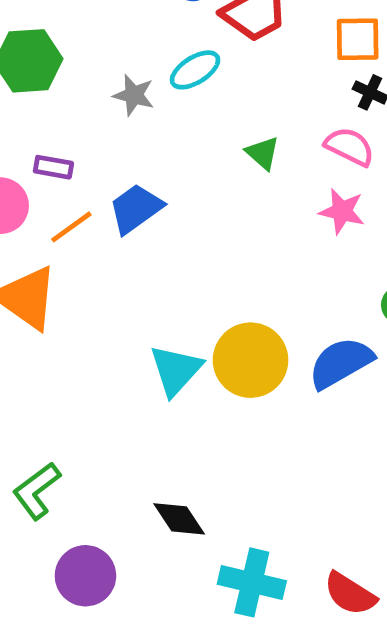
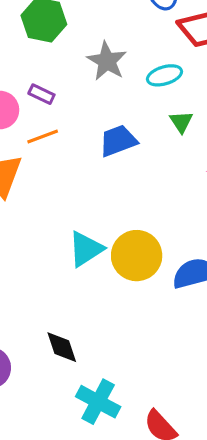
cyan ellipse: (195, 70) -> (164, 75), moved
gray star: (134, 95) -> (107, 61), size x1.4
blue trapezoid: (136, 209) -> (118, 141), moved

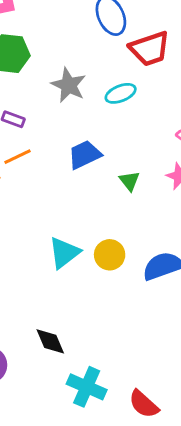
green triangle: (181, 122) -> (130, 181), moved
yellow circle: (137, 256) -> (110, 255), size x0.7

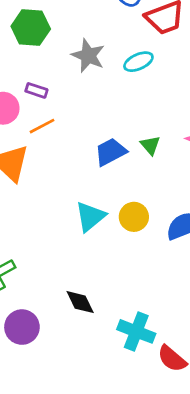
blue trapezoid: (85, 155) -> (110, 152), moved
cyan cross: (87, 387) -> (136, 331), moved

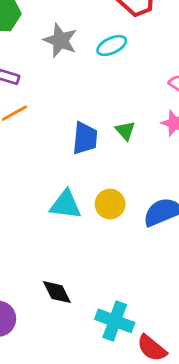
blue trapezoid: (110, 152) -> (85, 138), turned 124
cyan triangle: (90, 217) -> (66, 205), turned 48

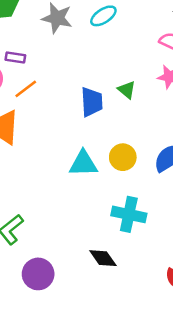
black diamond: (57, 292) -> (103, 258), moved
cyan cross: (115, 321) -> (129, 214), moved

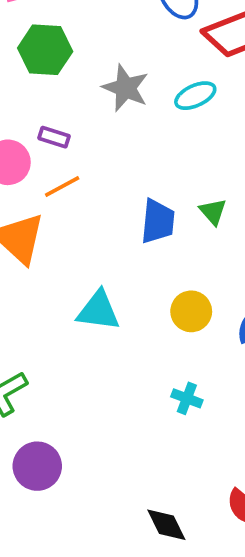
cyan triangle: (83, 164) -> (98, 311), moved
cyan cross: (129, 214) -> (187, 398), size x0.6
black diamond: (103, 258) -> (166, 525), moved

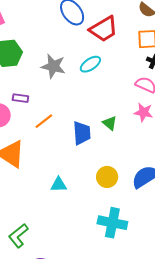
orange line: (62, 187) -> (44, 121), moved
cyan triangle: (98, 311) -> (59, 185), size x0.7
cyan cross: (187, 398) -> (112, 223), size x1.8

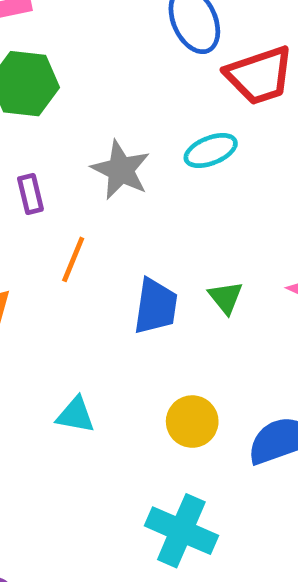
gray star: (53, 66) -> (121, 170), moved
purple rectangle: (20, 98) -> (30, 194), turned 56
orange line: (44, 121) -> (73, 259), turned -42

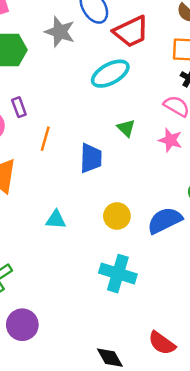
cyan ellipse: (211, 151) -> (110, 74), size x1.4
gray star: (121, 170) -> (60, 32), moved
green triangle: (226, 297) -> (126, 128), moved

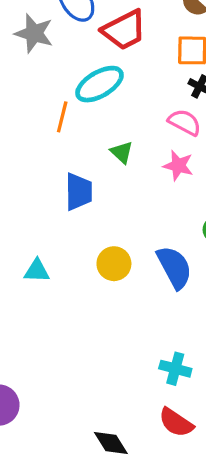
orange line: (45, 139) -> (62, 117), moved
blue semicircle: (165, 220) -> (174, 267), turned 90
cyan cross: (118, 274) -> (175, 369), moved, size x0.7

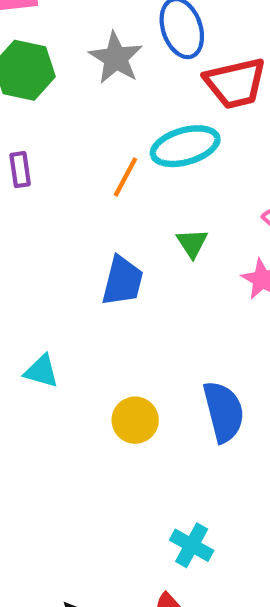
yellow circle: (114, 264) -> (135, 420), moved

